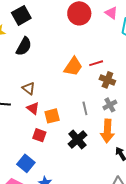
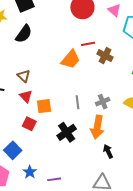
red line: (96, 63) -> (88, 44), moved
brown cross: (107, 80) -> (105, 56), moved

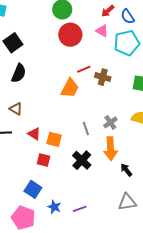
brown triangle: (24, 76) -> (16, 109), moved
orange square: (44, 106) -> (54, 139), turned 35

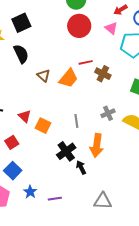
black semicircle: (19, 73) -> (21, 54), turned -60
brown triangle: (16, 109) -> (44, 75), moved
gray cross: (110, 122) -> (108, 113), moved
red square: (43, 160) -> (12, 142), moved, turned 32
black arrow: (126, 170) -> (81, 167), moved

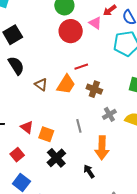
pink triangle: (111, 28) -> (95, 23), moved
brown cross: (103, 74) -> (94, 89), moved
black cross: (66, 151) -> (56, 158), moved

